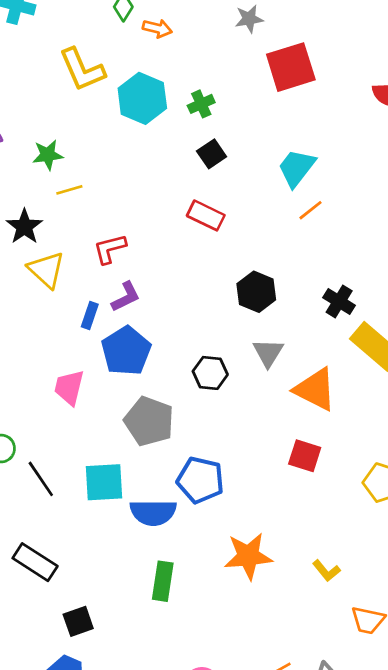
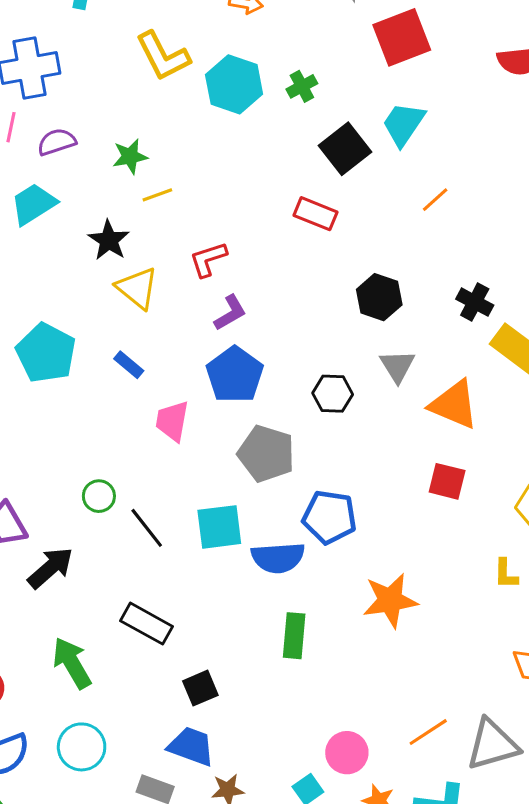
black square: (212, 154) -> (345, 149), moved, size x1.5
cyan trapezoid: (297, 168) -> (403, 124), moved
blue rectangle: (90, 315) -> (129, 365), moved, turned -65
yellow L-shape: (326, 571) -> (506, 574), moved, turned 44

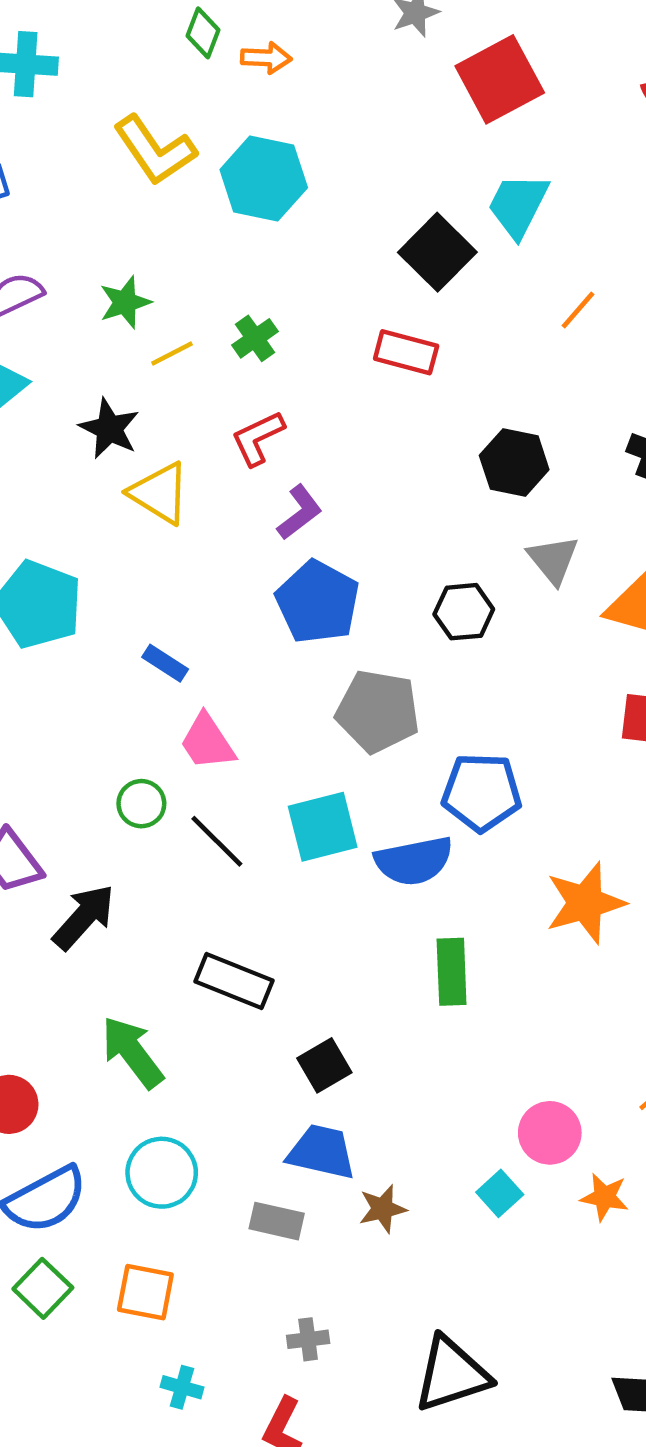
green cross: (302, 86) -> (255, 338), moved
blue rectangle: (129, 365) -> (165, 663), moved
pink trapezoid: (172, 421) -> (207, 742), moved, turned -36

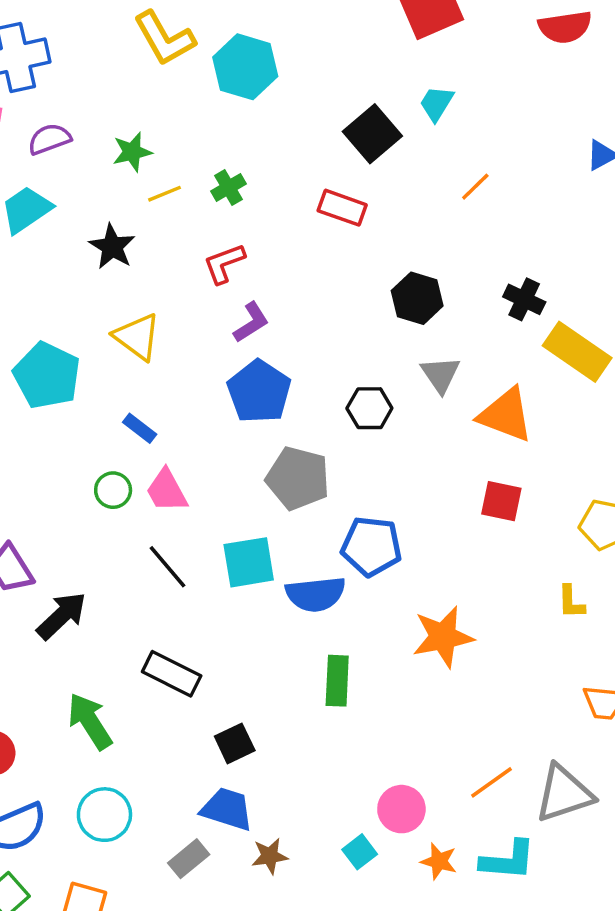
cyan trapezoid: (518, 205) -> (436, 103), size x0.7
yellow triangle: (160, 493) -> (137, 337), moved
green circle: (141, 804) -> (113, 490), moved
gray rectangle: (277, 1221) -> (189, 859), turned -57

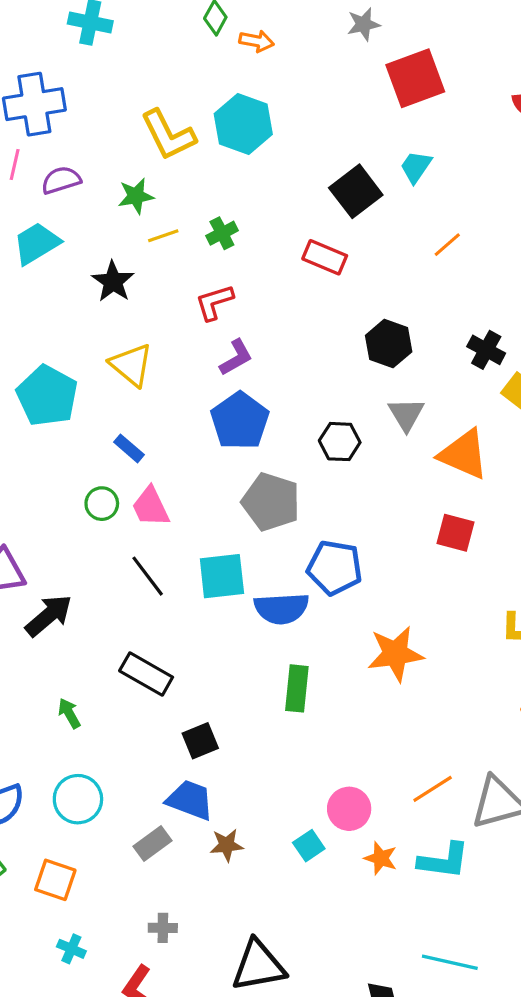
yellow L-shape: (164, 38) -> (168, 135), moved
green arrow: (90, 721) -> (69, 713), size x0.6

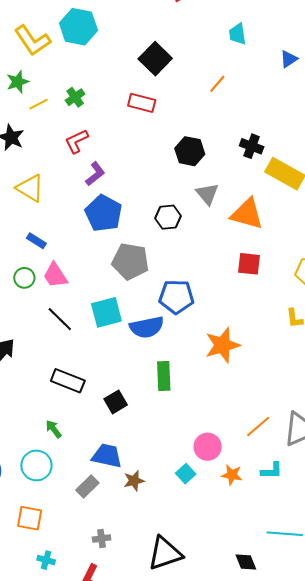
cyan trapezoid: (416, 167) -> (238, 34), moved, turned -35
green arrow: (69, 713) -> (54, 429), moved
black square: (200, 741) -> (116, 402), moved
cyan L-shape: (444, 861) -> (272, 471), size x0.7

